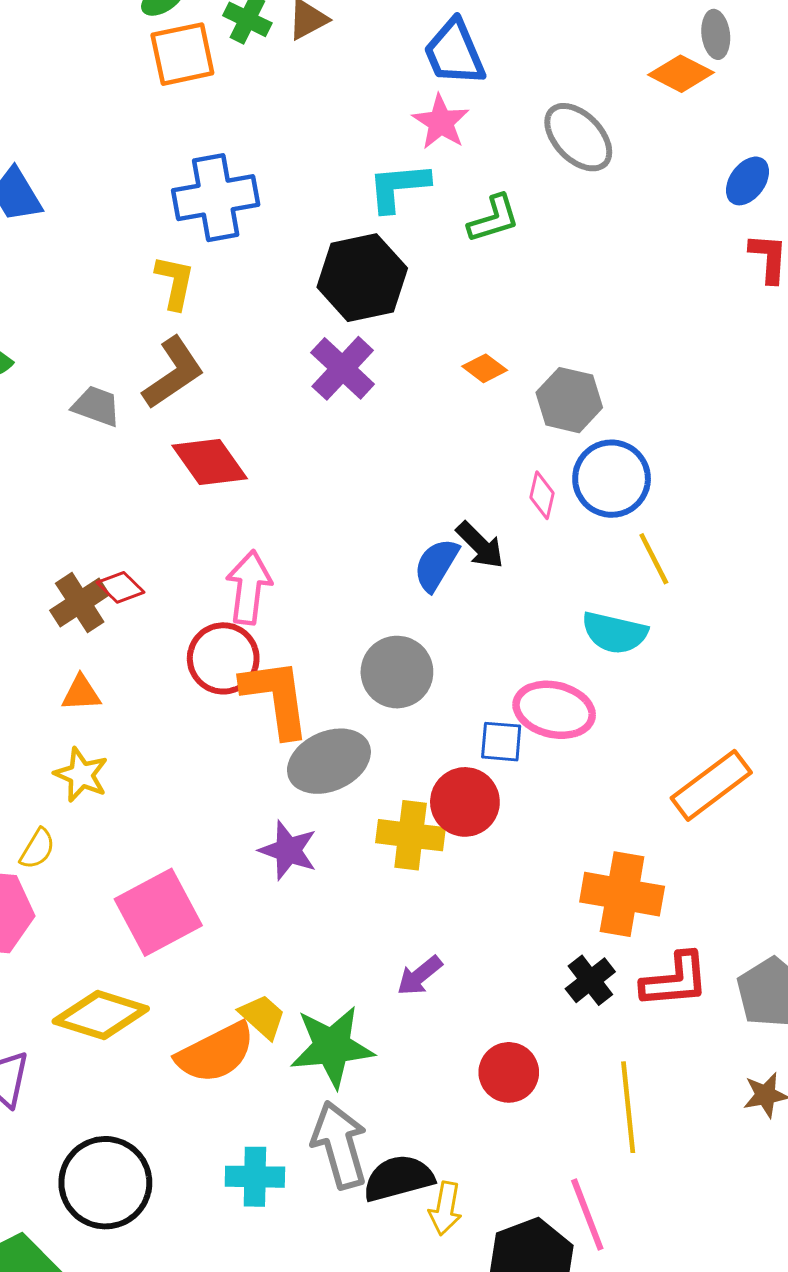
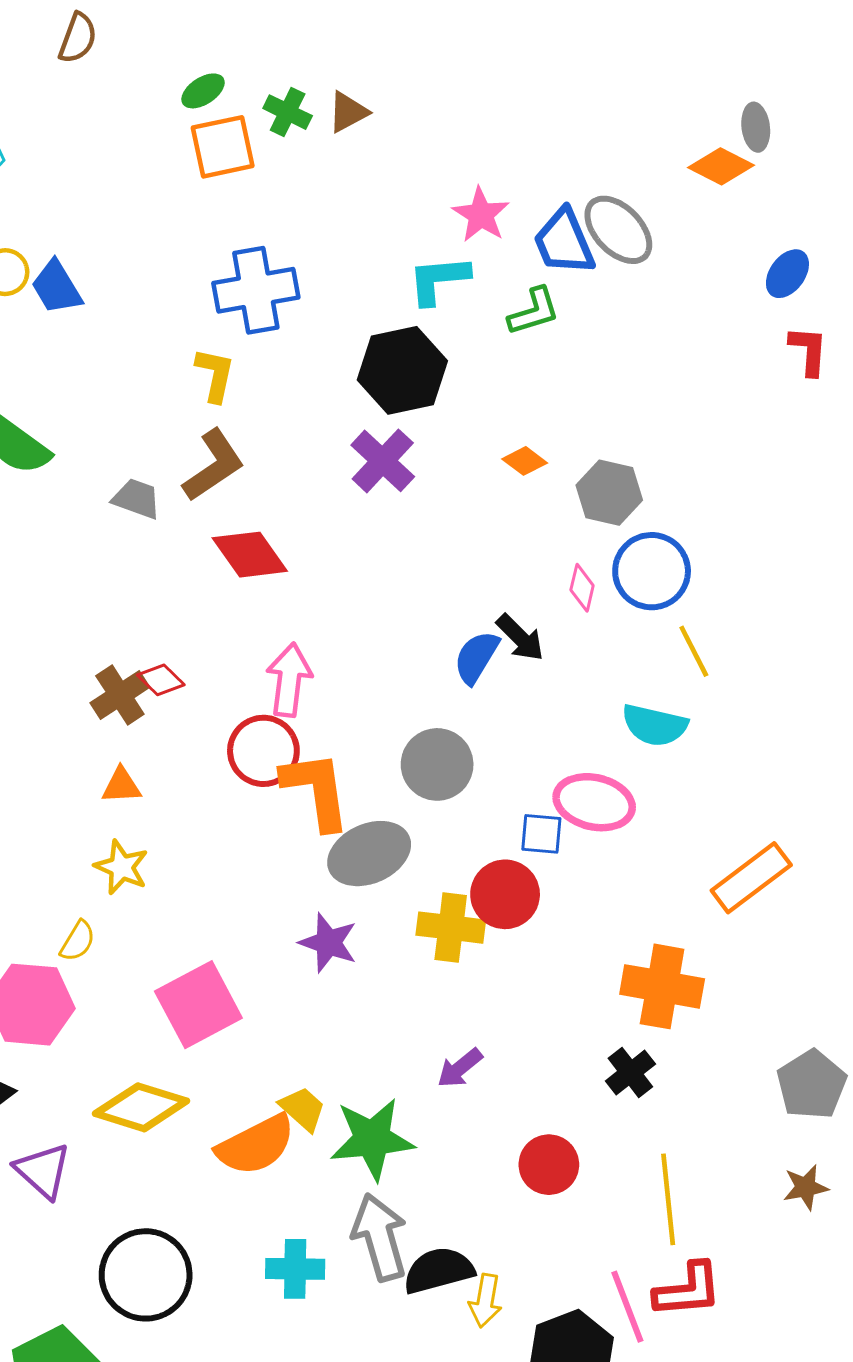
blue trapezoid: (454, 53) -> (564, 242), moved
red L-shape: (675, 980) -> (688, 1290), moved

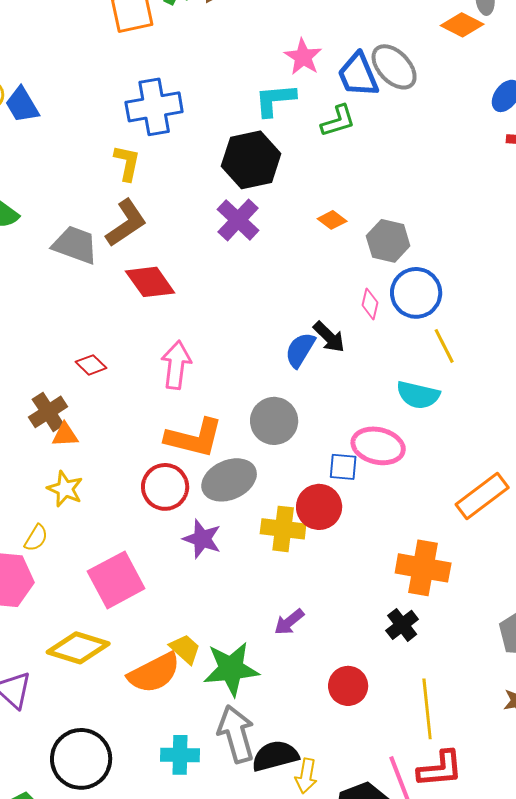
gray trapezoid: (137, 499) -> (75, 245), size x1.4
brown cross: (120, 695) -> (48, 412), moved
red circle: (263, 751) -> (165, 487), moved
orange L-shape: (316, 790) -> (194, 438), turned 112

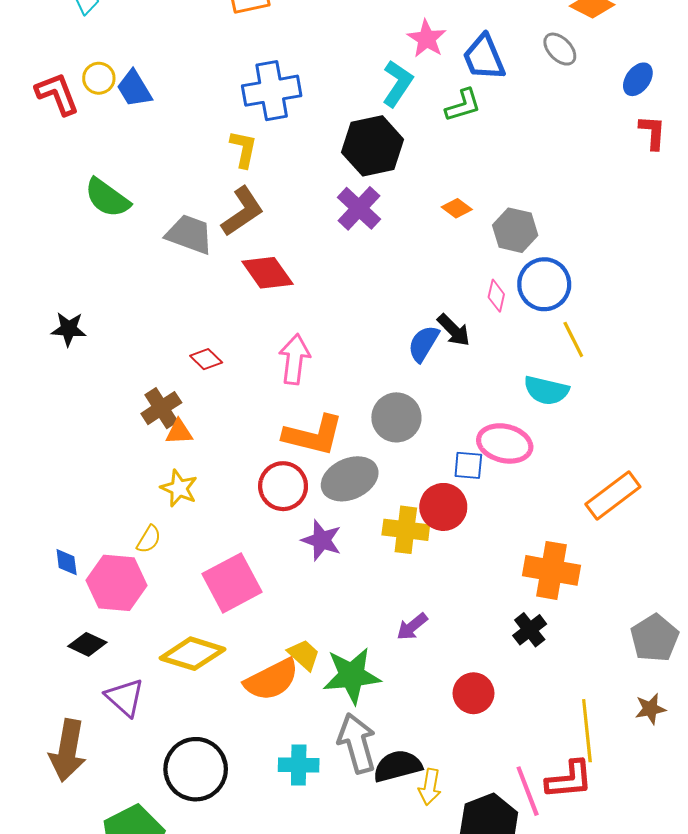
gray ellipse: (394, 67) -> (560, 49), moved, size x0.7
cyan L-shape: (275, 100) -> (398, 83), turned 129
yellow line: (427, 709) -> (587, 731), moved

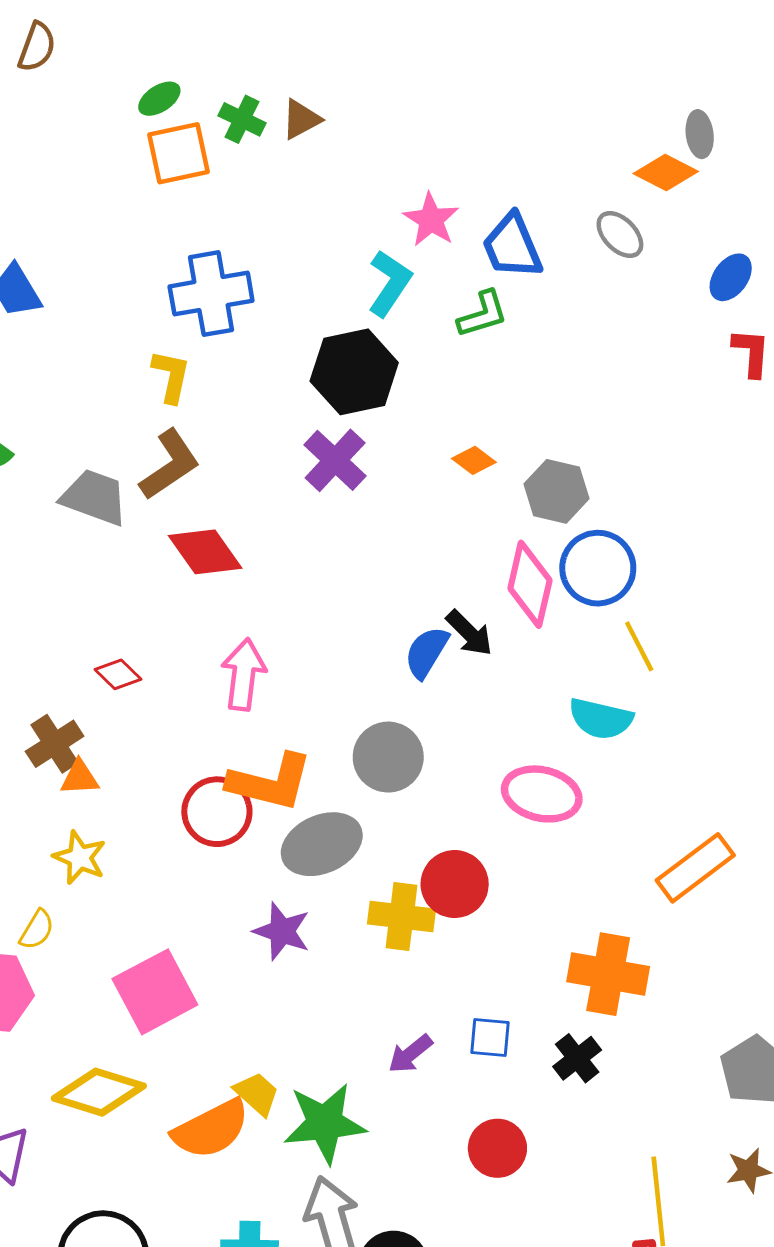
pink diamond: (496, 296) -> (530, 584), size x1.8
blue square: (468, 465) -> (490, 1038), moved
red circle: (283, 486) -> (217, 812), moved

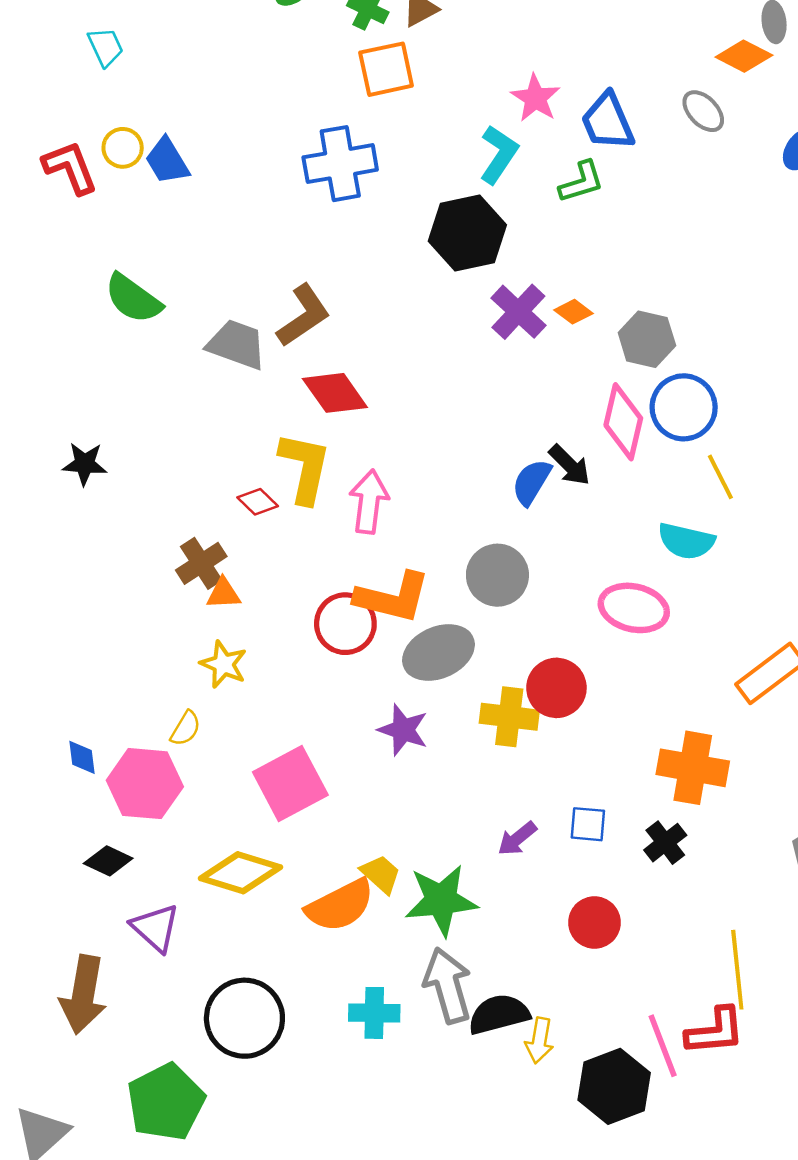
orange square: (179, 153) -> (386, 69), moved
yellow L-shape: (171, 376) -> (305, 468), moved, size x1.5
purple cross: (335, 460) -> (518, 312), moved

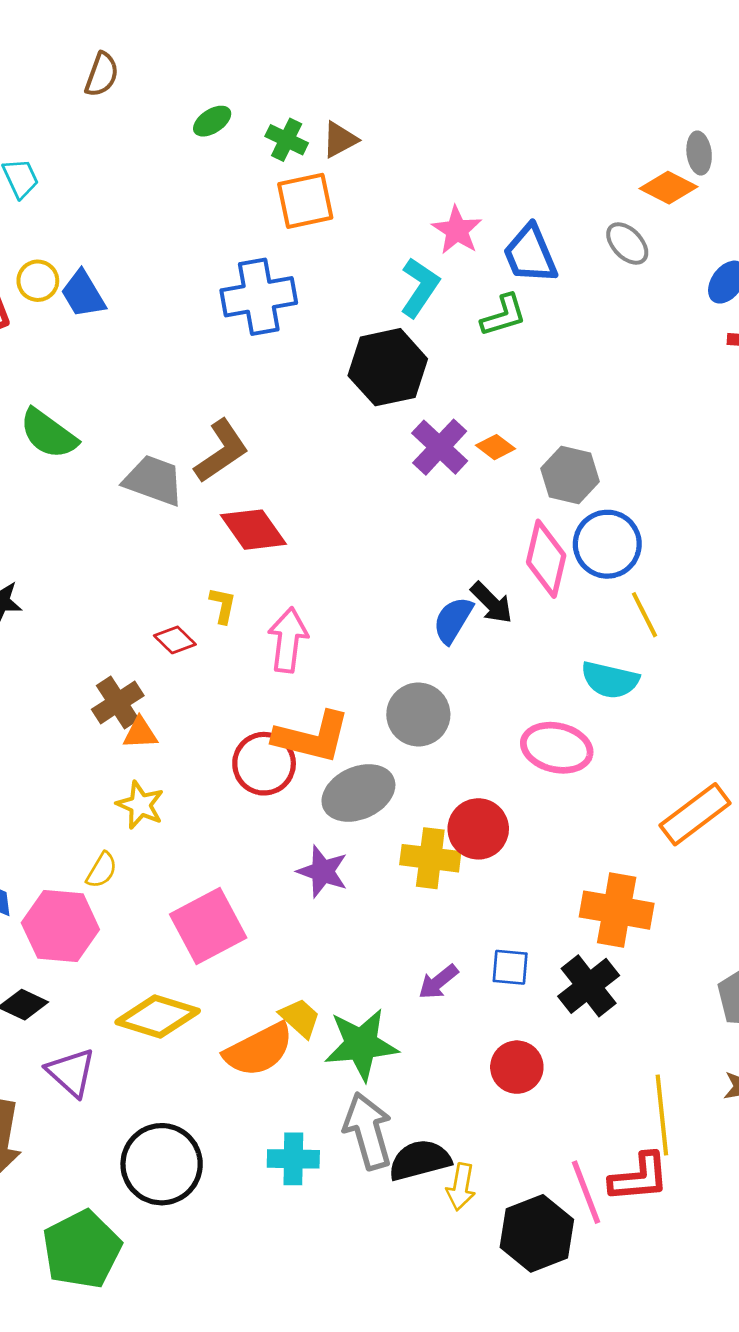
yellow L-shape: (305, 468) -> (223, 605), size x0.5
black cross: (665, 843) -> (589, 986), size x1.4

